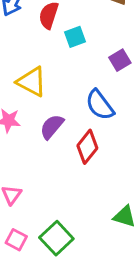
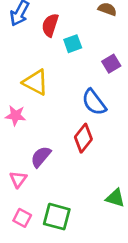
purple semicircle: (52, 127) -> (41, 157), moved
green square: (56, 238) -> (57, 217), turned -32

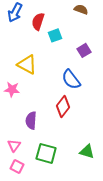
purple semicircle: (41, 157) -> (31, 120), turned -36
pink triangle: (18, 179) -> (14, 145), moved
green square: (57, 217) -> (46, 153), moved

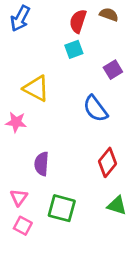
red semicircle: (38, 21) -> (78, 21), moved
red diamond: (63, 106) -> (108, 162), moved

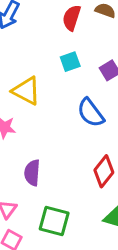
cyan square: (74, 49) -> (70, 62), moved

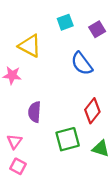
green square: (54, 221) -> (68, 139), moved, turned -30

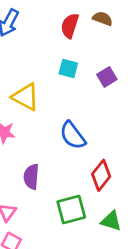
cyan square: (65, 22) -> (68, 68), turned 35
blue semicircle: (82, 64) -> (73, 135), moved

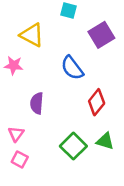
purple square: (107, 77) -> (101, 35), moved, size x1.5
green square: (71, 209) -> (73, 146), moved, turned -30

